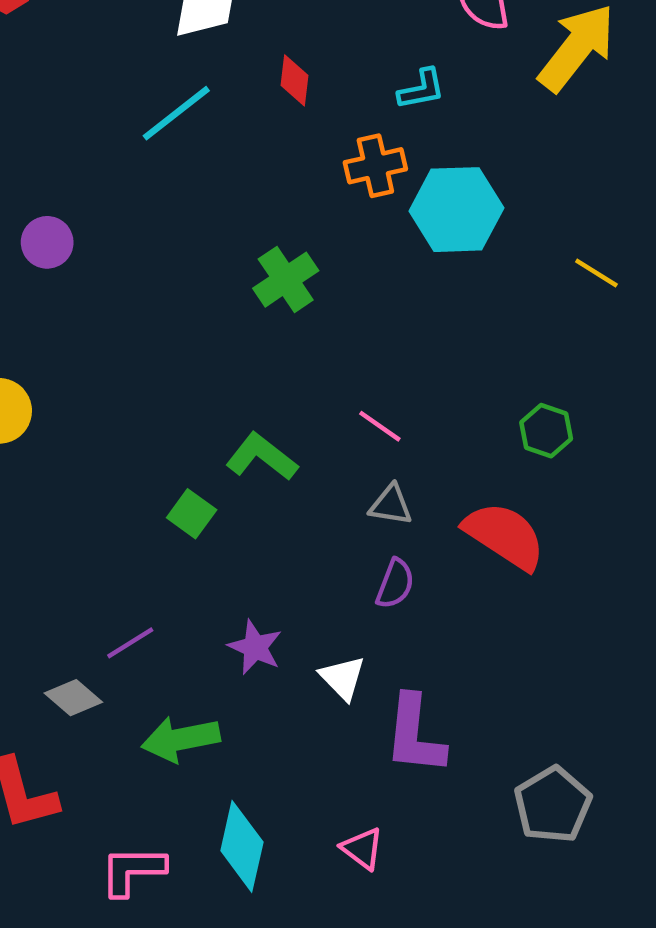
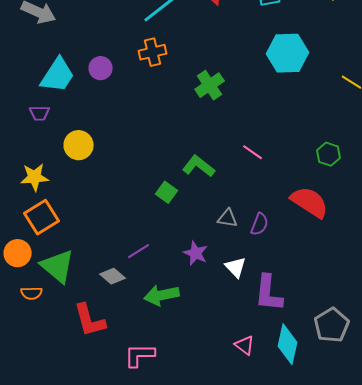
orange cross: (375, 166) -> (153, 52), moved
gray triangle: (391, 505) -> (228, 218), moved
cyan diamond: (242, 846) -> (288, 344), moved

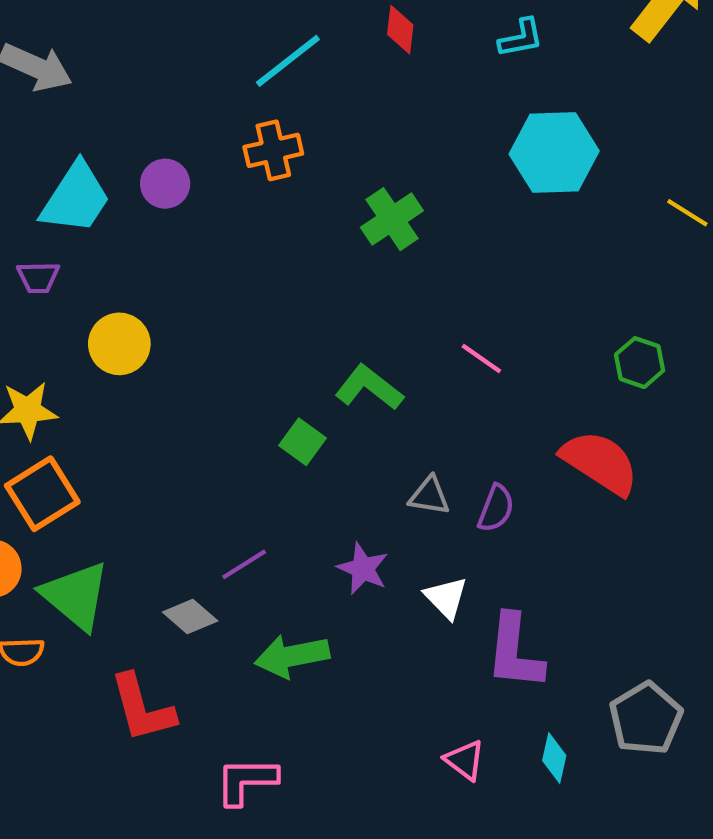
cyan diamond: (288, 344) -> (554, 758), size x0.6

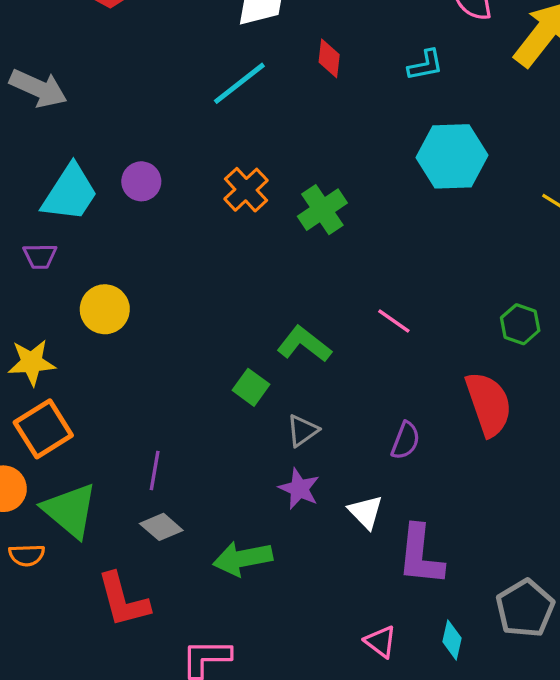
orange cross: (273, 150) -> (246, 190), moved, turned -30
red semicircle: (600, 462) -> (489, 404), turned 38
gray triangle: (429, 496) -> (302, 431), moved, turned -44
purple line: (244, 564) -> (155, 470), moved, turned -48

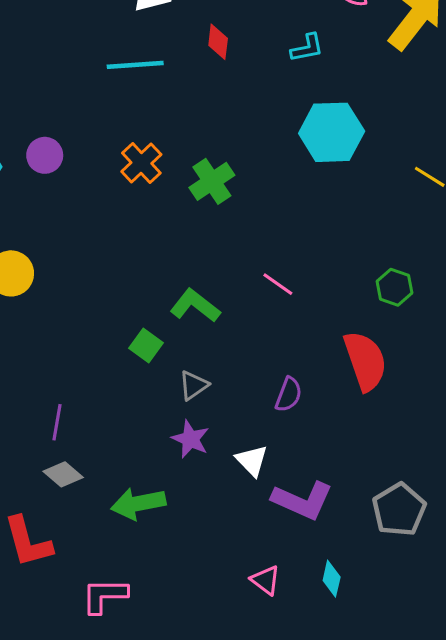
cyan line: (239, 83) -> (135, 65), turned 34
purple L-shape: (420, 555) -> (302, 500), turned -72
gray pentagon: (525, 608) -> (399, 510), moved

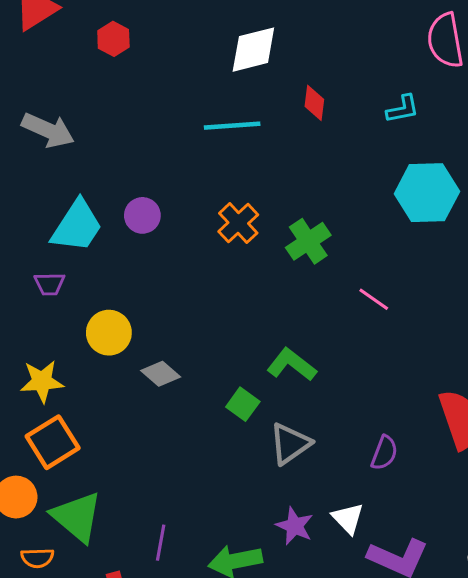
pink line: (278, 284) -> (374, 299), moved
gray triangle: (193, 385) -> (290, 444), size x1.4
purple line: (57, 422) -> (161, 543), moved
purple star: (190, 439) -> (295, 526), moved
gray diamond: (63, 474) -> (161, 374), moved

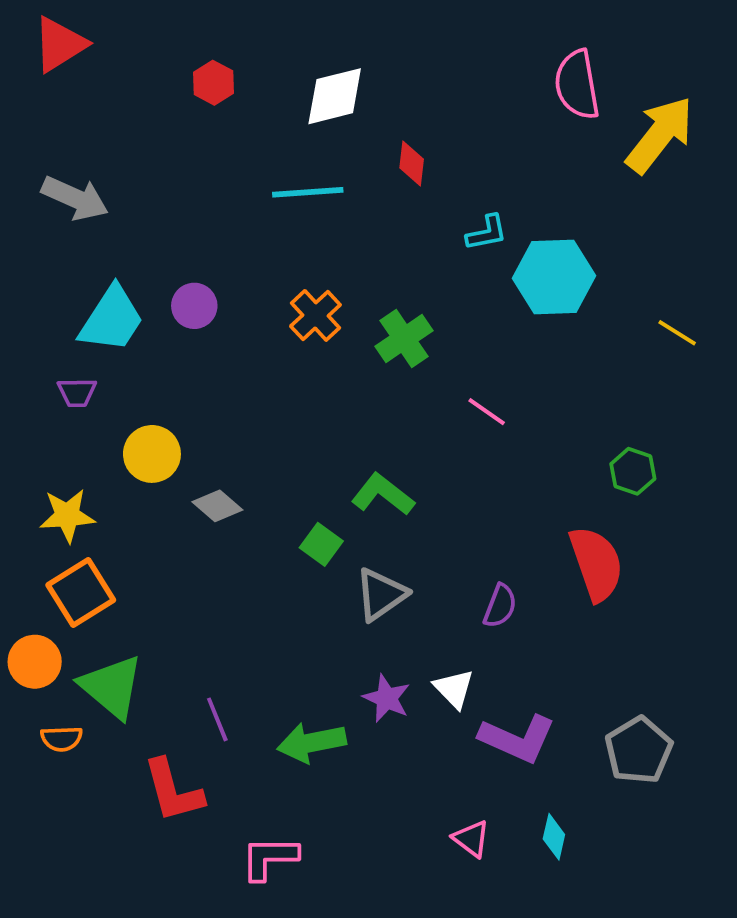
red hexagon: (113, 39) -> (214, 83), moved
cyan L-shape: (403, 109) -> (487, 233), moved
purple line: (161, 543) -> (217, 719), turned -32

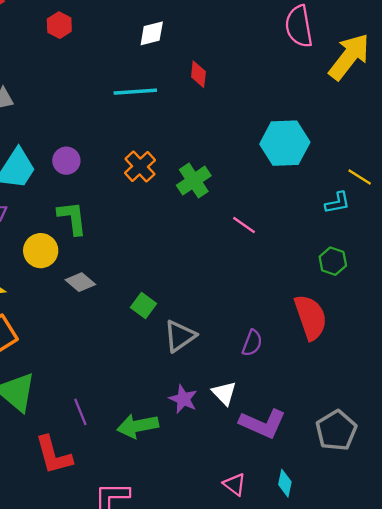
red hexagon: (214, 83) -> (59, 25), moved
white diamond: (335, 96) -> (152, 33), size x0.7
cyan L-shape: (487, 233) -> (337, 203), moved
green L-shape: (383, 494) -> (72, 218), moved, turned 45

